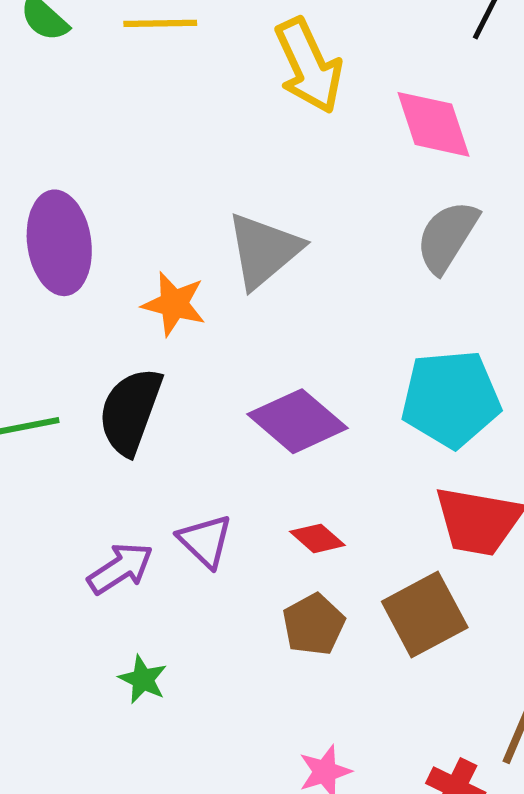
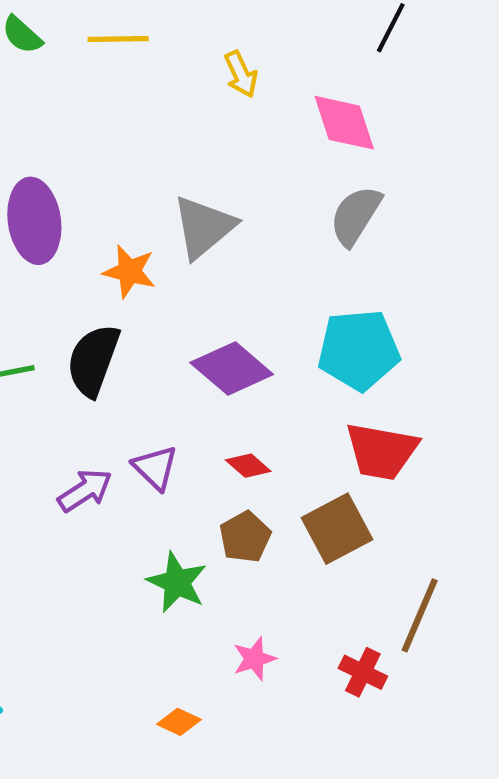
yellow arrow: (309, 66) -> (241, 74), size x0.6
green star: (143, 679) -> (177, 582), moved, size x1.5

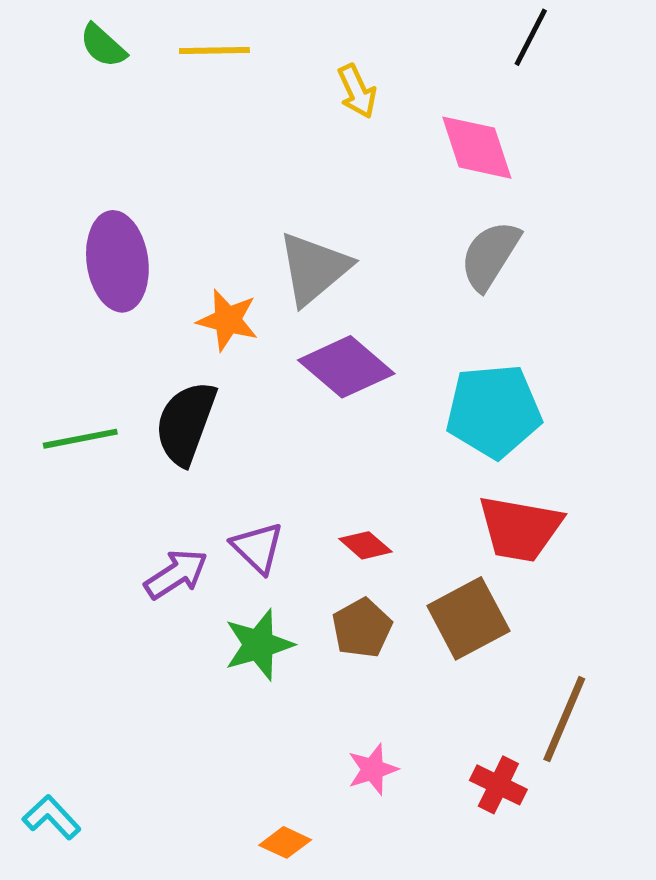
purple diamond: (232, 369) -> (346, 367), moved
green star: (177, 582) -> (259, 645), moved, turned 30

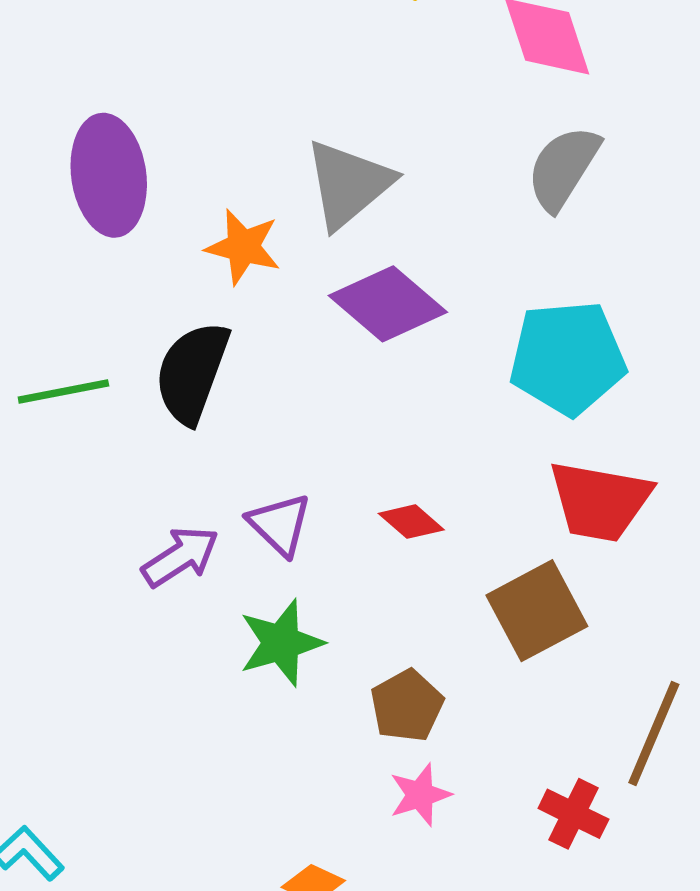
brown pentagon: (362, 628) -> (407, 706), moved

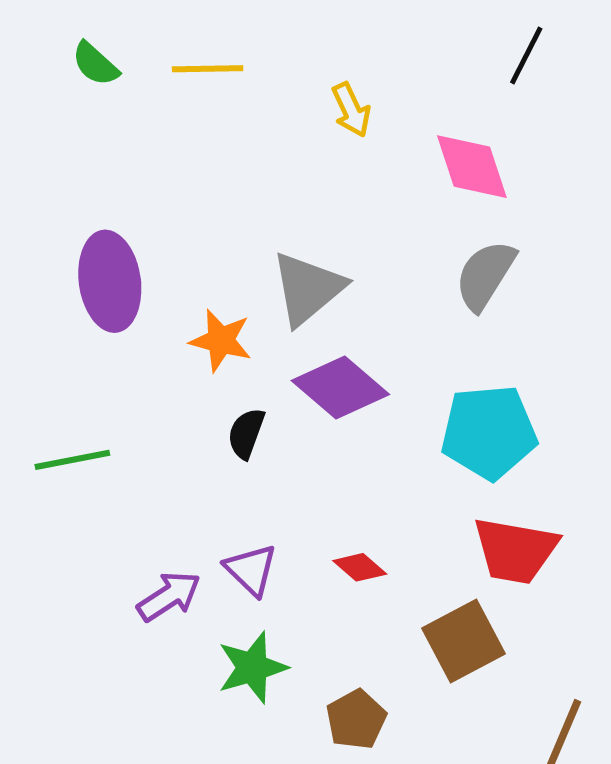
black semicircle: (192, 373) -> (246, 433), moved, size x0.6

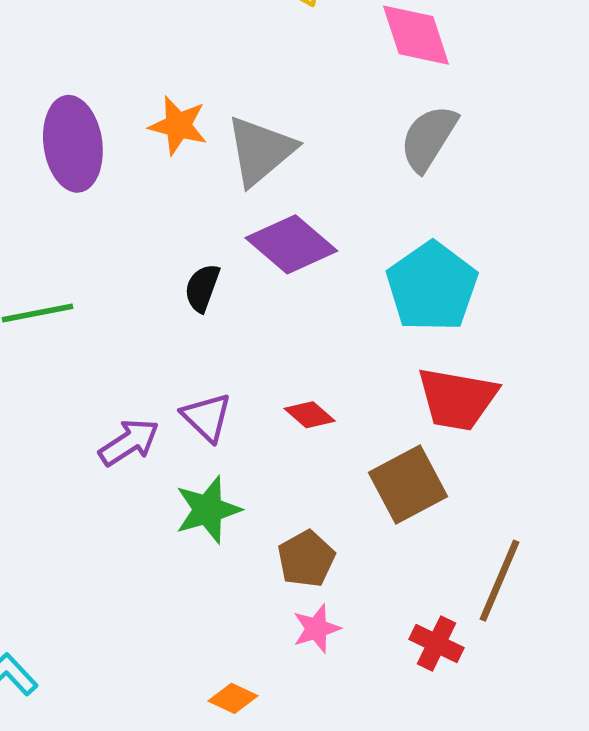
orange star: (221, 340) -> (178, 125), moved
cyan pentagon: (489, 432) -> (432, 287), turned -30

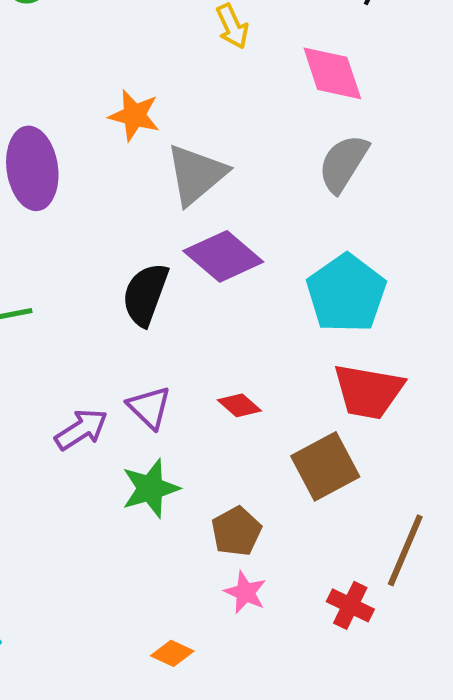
orange star: (178, 125) -> (134, 115), moved
black semicircle: (202, 288) -> (145, 294), size x1.5
pink star: (316, 629) -> (245, 592), turned -30

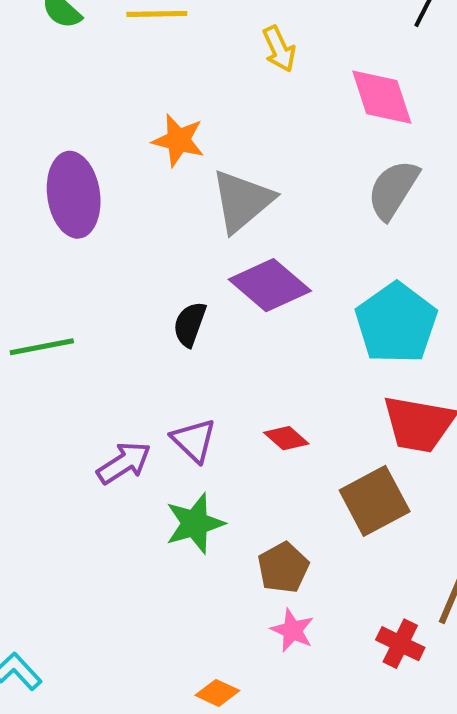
black semicircle: (145, 294) -> (190, 324), size x0.7

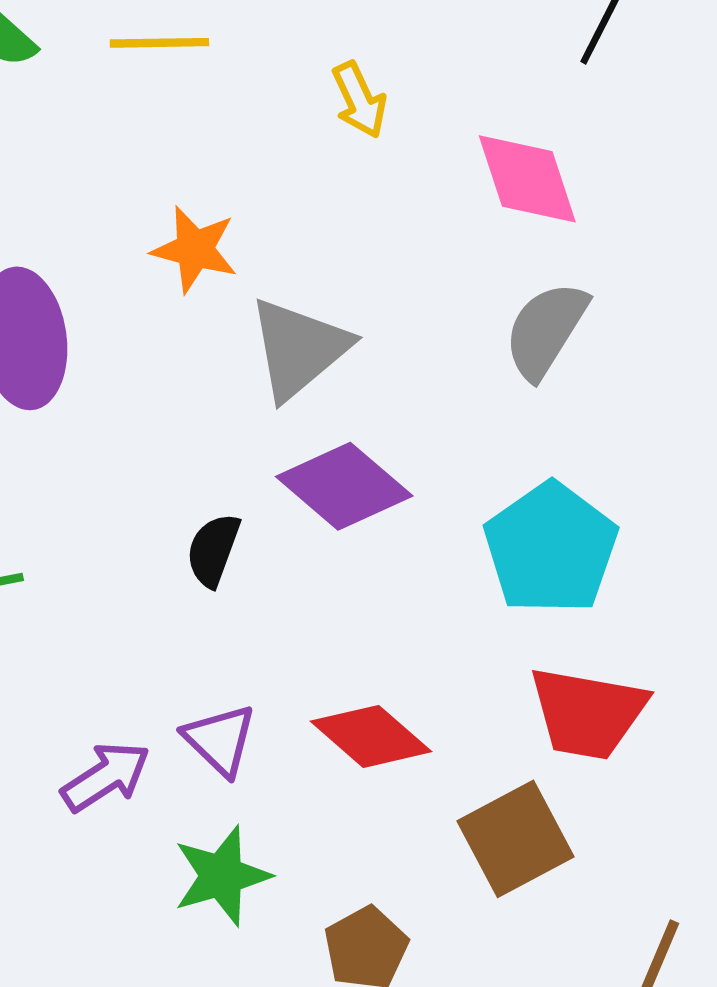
red diamond: (286, 438) -> (371, 736), size x1.6

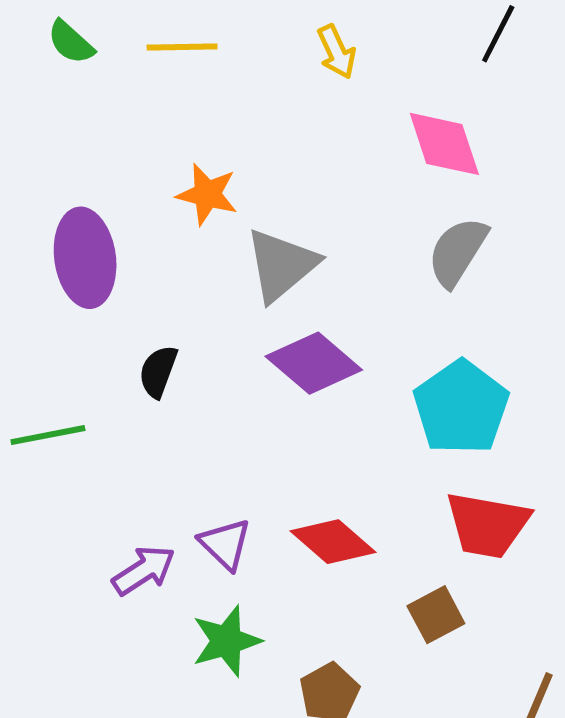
yellow arrow: (359, 100) -> (337, 52), moved
black semicircle: (213, 550) -> (158, 372), moved
brown square: (515, 839) -> (436, 615), size x0.7

